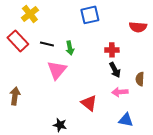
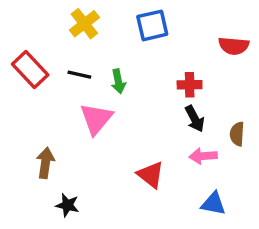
yellow cross: (30, 14) -> (84, 24), moved
brown arrow: (15, 96) -> (45, 163), moved
black star: (60, 125) -> (67, 205), moved

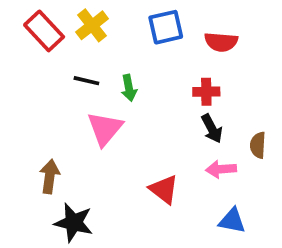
red semicircle: (234, 46) -> (221, 42), moved
red rectangle: (30, 70) -> (44, 31), moved
black star: (67, 205) -> (74, 223), size x1.5

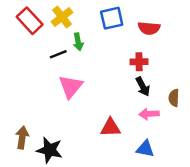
black line: (86, 81) -> (58, 54), turned -35
green arrow: (129, 88) -> (78, 42), moved
brown arrow: (50, 176) -> (22, 138), moved
red triangle: (164, 189) -> (110, 128), turned -40
blue triangle: (232, 221) -> (145, 149), moved

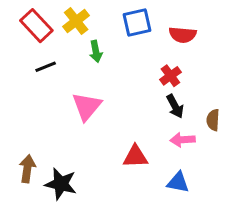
black line: (58, 54) -> (46, 67), moved
red cross: (139, 62) -> (170, 76), turned -35

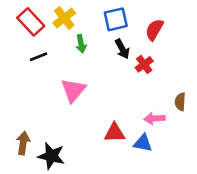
red semicircle: (183, 35) -> (154, 30), turned 115
black arrow: (175, 106) -> (122, 49), moved
blue triangle: (178, 182) -> (143, 143), moved

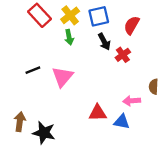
yellow cross: (64, 18) -> (70, 15), moved
red rectangle: (31, 22) -> (39, 15), moved
black line: (38, 57) -> (33, 70), moved

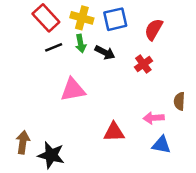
yellow cross: (70, 15) -> (82, 18), turned -36
black arrow: (104, 42) -> (105, 52), moved, turned -35
black line: (33, 70) -> (54, 47), moved
pink triangle: (63, 77) -> (73, 90), turned 40
blue triangle: (122, 122) -> (161, 145), moved

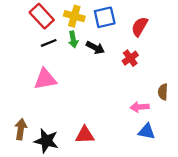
pink triangle: (73, 90) -> (45, 79), moved
red triangle: (114, 132) -> (85, 135), moved

